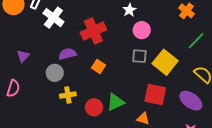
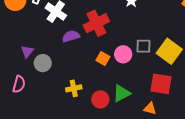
pink circle: (142, 30) -> (123, 54), moved
purple semicircle: (67, 54) -> (71, 36), moved
gray circle: (55, 73) -> (43, 63), moved

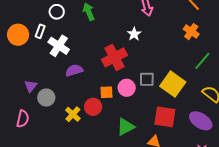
red cross: (96, 23) -> (114, 57), moved
orange square: (103, 59) -> (106, 92), turned -32
yellow cross: (74, 88) -> (73, 114), moved, turned -35
red circle: (100, 99) -> (93, 107), moved

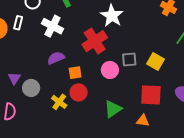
white star: (134, 34) -> (112, 16), size x1.6
white cross: (59, 46) -> (52, 26), moved
yellow square: (173, 84) -> (155, 62), size x0.7
orange square: (106, 92) -> (75, 73), moved

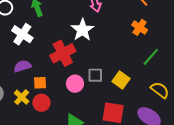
yellow cross: (59, 102) -> (22, 97), moved

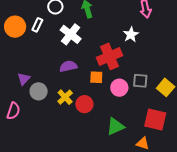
white star: (82, 30) -> (131, 35), size x0.7
orange square: (40, 83) -> (96, 77), moved

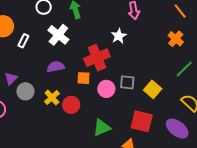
white rectangle: (37, 25) -> (23, 41), moved

